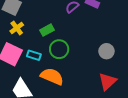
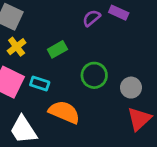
green circle: (59, 49) -> (94, 75), moved
gray circle: (106, 51) -> (131, 88), moved

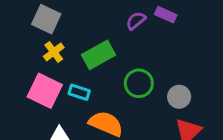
green rectangle: (57, 49) -> (99, 55), size x1.5

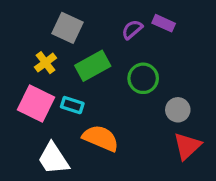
gray square: (46, 19) -> (68, 28), moved
green circle: (139, 83) -> (143, 78), moved

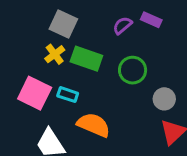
yellow cross: (45, 63) -> (55, 54), moved
green rectangle: (93, 66) -> (86, 59), turned 48

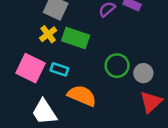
green circle: (133, 70) -> (117, 66), moved

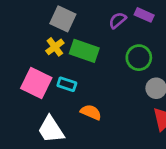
green circle: (117, 66) -> (139, 58), moved
orange semicircle: (82, 96) -> (91, 112), size x0.7

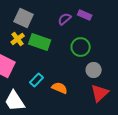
cyan rectangle: (67, 84) -> (37, 80), moved, turned -64
orange semicircle: (91, 112) -> (60, 88), moved

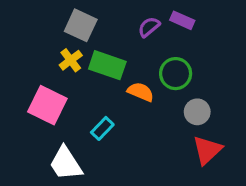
orange semicircle: (60, 88) -> (141, 92), moved

